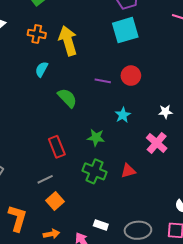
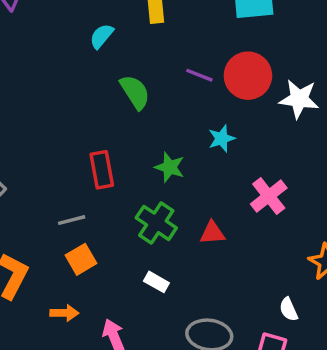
red circle: (131, 76) -> (248, 76), size x1.4
white star: (165, 112) -> (299, 99), moved, size x1.6
white rectangle: (101, 225) -> (156, 282), moved

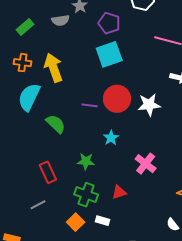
cyan semicircle: (102, 36) -> (29, 97), size x1.8
orange square: (81, 259) -> (76, 222), moved
white rectangle: (156, 282) -> (103, 221), moved

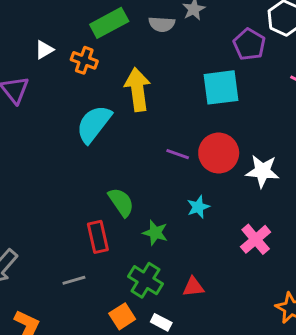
purple pentagon: (109, 23) -> (249, 44), moved
green rectangle: (25, 27) -> (109, 23), size x1.4
orange cross: (23, 63) -> (84, 60), moved
green semicircle: (56, 124) -> (121, 202), moved
pink cross: (146, 164) -> (256, 239), moved

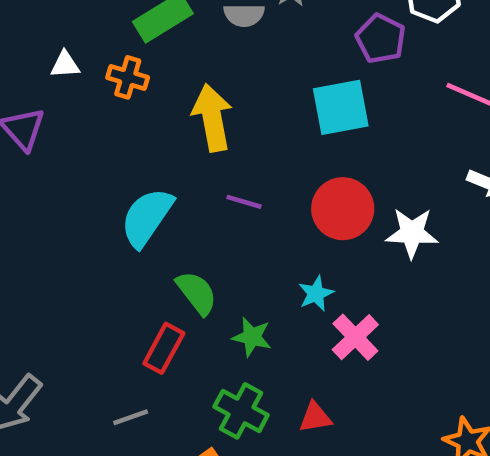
white triangle: (44, 50) -> (65, 65), turned 30
cyan semicircle: (94, 124) -> (147, 217), moved
purple line: (178, 154) -> (244, 202), moved
red rectangle: (98, 237) -> (164, 348), turned 44
pink cross: (256, 239) -> (355, 337), moved

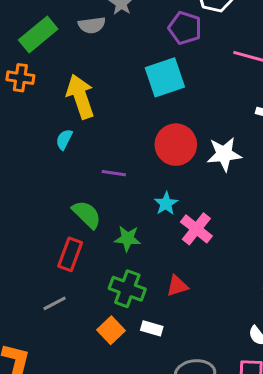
purple line: (244, 202) -> (114, 173), moved
cyan semicircle: (147, 217) -> (64, 139), moved, size x0.5

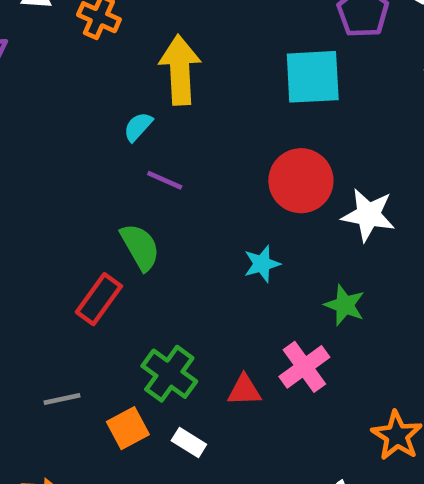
purple line: (114, 173) -> (165, 180), moved
pink cross: (196, 229) -> (304, 367), moved
green star: (128, 239) -> (345, 305), moved
gray line: (55, 303) -> (62, 399), moved

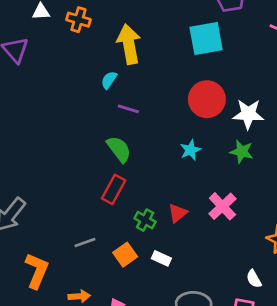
red rectangle: (99, 299) -> (114, 189), moved
green star: (345, 305) -> (242, 152), moved
green cross: (169, 374) -> (145, 220), size x0.7
red triangle: (244, 390) -> (178, 213), moved, turned -30

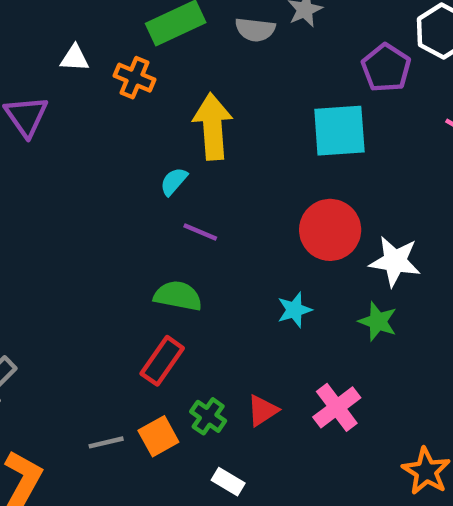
green semicircle: (119, 149) -> (178, 296), turned -48
orange square: (125, 255) -> (158, 436), moved

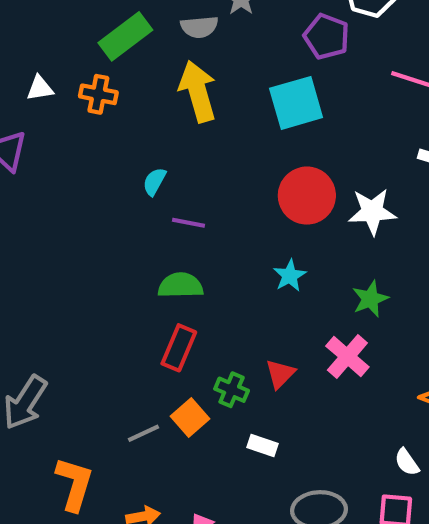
yellow arrow: (213, 126) -> (198, 91), moved
green star: (378, 321) -> (370, 299), moved, turned -30

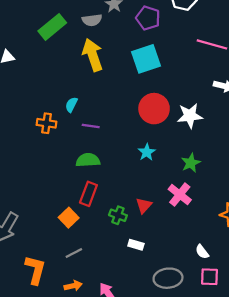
purple pentagon: (327, 36) -> (148, 18), moved
orange cross: (98, 94) -> (46, 123), moved
orange square: (190, 418) -> (69, 218), moved
gray line: (143, 433) -> (74, 253), moved
white semicircle: (407, 462) -> (202, 252), moved

